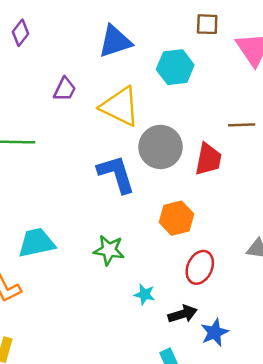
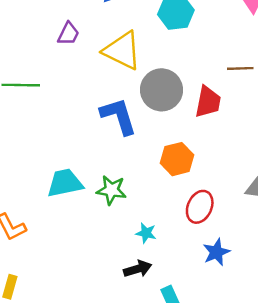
cyan trapezoid: (36, 243) -> (65, 183), moved
black arrow: (183, 314) -> (138, 269), moved
blue star: (215, 332) -> (216, 252), moved

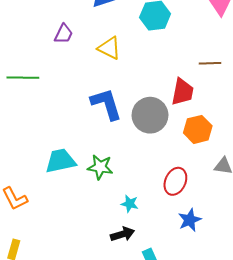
yellow triangle: (122, 51) -> (109, 48), size x0.7
gray circle: (161, 90) -> (150, 115), moved
orange hexagon: (177, 159) -> (198, 129), moved

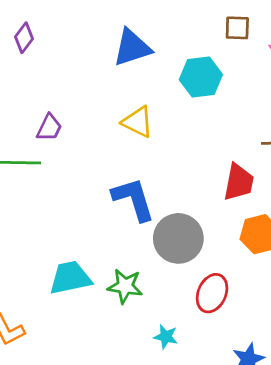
purple trapezoid: (64, 34) -> (49, 128), moved
gray circle: (150, 115) -> (178, 238), moved
red ellipse: (175, 181) -> (212, 293), moved

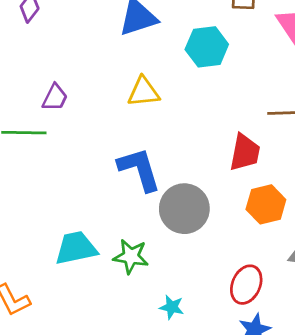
yellow triangle: (138, 122) -> (144, 92), turned -32
red ellipse: (212, 293) -> (246, 285), moved

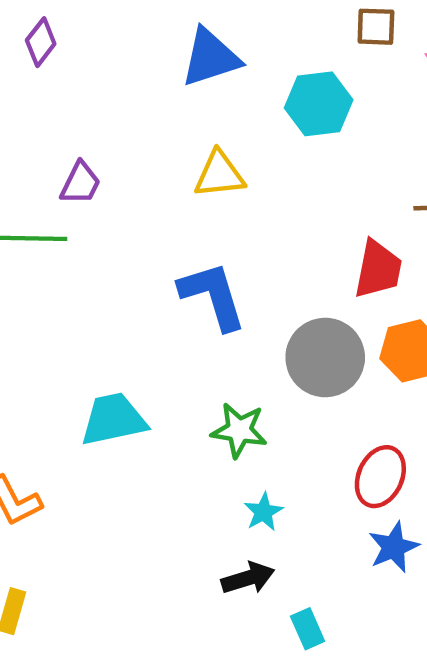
gray circle: (184, 209) -> (325, 358), moved
green star: (131, 256) -> (239, 430), moved
cyan star: (172, 307) -> (263, 512), turned 30

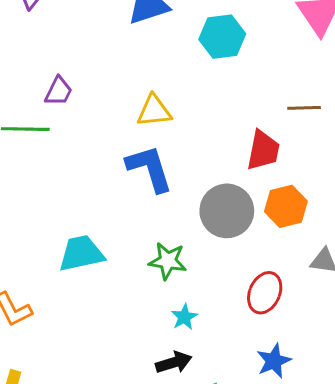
yellow triangle: (219, 174) -> (154, 111), moved
blue star: (394, 547) -> (274, 361), moved

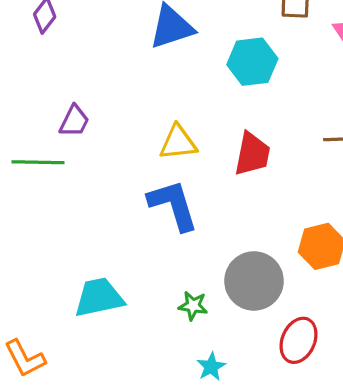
red trapezoid: (263, 150) -> (252, 154), moved
gray circle: (227, 211) -> (254, 281), moved
green star: (168, 261) -> (193, 306), size x0.7

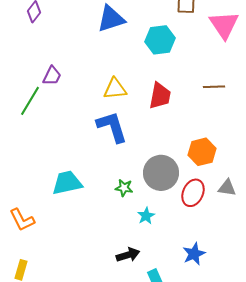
green line: (38, 162) -> (30, 101), turned -60
red ellipse: (299, 340) -> (193, 193), moved
cyan star: (211, 367) -> (146, 216), moved

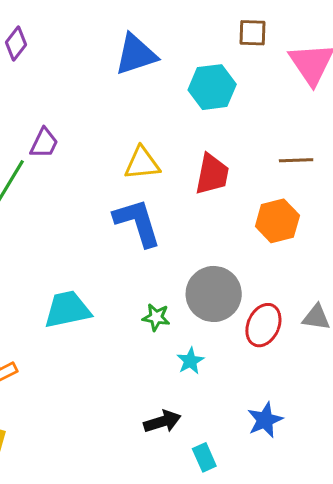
orange hexagon: (202, 152) -> (277, 221), moved

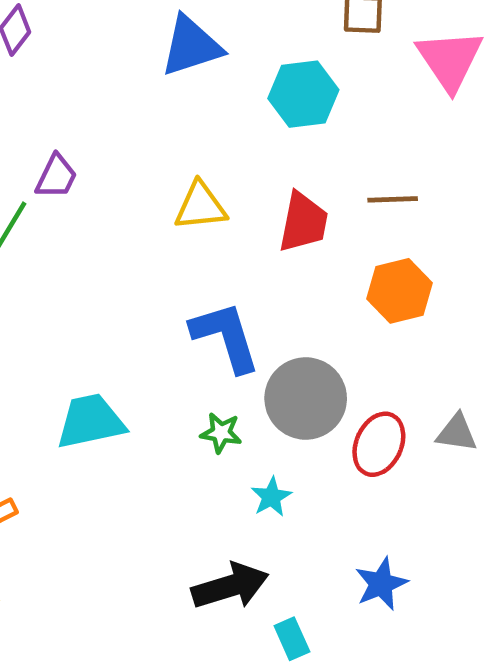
brown line: (296, 160) -> (393, 199), moved
blue L-shape: (137, 222) -> (226, 337), moved
black arrow: (162, 422) -> (230, 586), size x1.4

